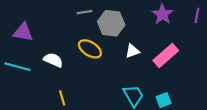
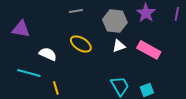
gray hexagon: (111, 23) -> (115, 21), moved
pink rectangle: (166, 56) -> (149, 50), turned 70
cyan line: (18, 67) -> (29, 73), moved

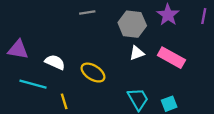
purple triangle: (21, 29) -> (18, 49), moved
yellow ellipse: (81, 44) -> (93, 73), moved

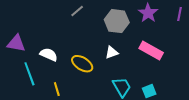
gray line: (87, 13) -> (77, 11), turned -32
white triangle: (137, 53) -> (112, 53), moved
cyan line: (33, 84) -> (29, 74), turned 55

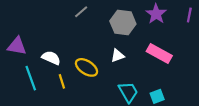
yellow line: (57, 89) -> (62, 81), moved

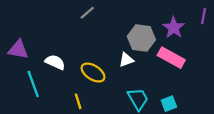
purple star: (156, 14) -> (174, 28), moved
gray hexagon: (123, 22) -> (141, 38), moved
yellow line: (62, 81) -> (78, 101), moved

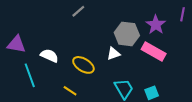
yellow line: (78, 101) -> (70, 91), turned -40

